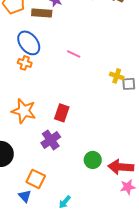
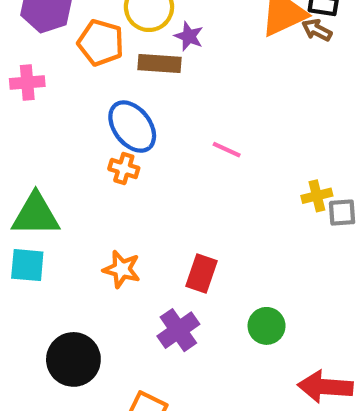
yellow cross: (117, 76) -> (317, 196), turned -32
orange star: (24, 111) -> (122, 269), size x0.7
green circle: (93, 160) -> (267, 326), moved

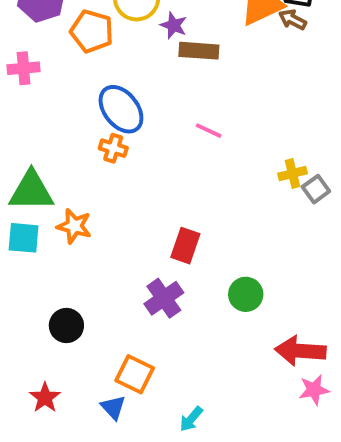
brown rectangle: (159, 64) -> (199, 51), moved
gray square: (342, 213) -> (316, 189), turned -32
orange star: (122, 269) -> (74, 226), moved
black circle: (73, 359) -> (66, 326), size x0.7

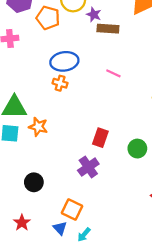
blue ellipse: (121, 109) -> (64, 61), turned -60
green circle: (246, 294) -> (137, 149), moved
cyan arrow: (191, 419) -> (84, 235), moved

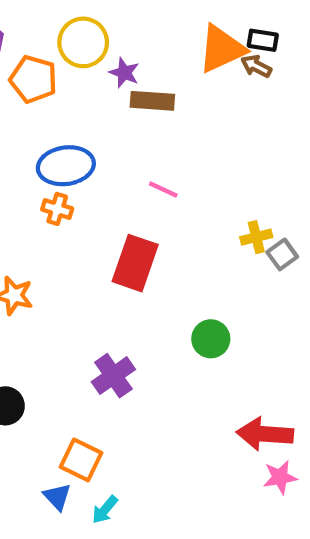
red rectangle: (100, 138) -> (135, 263), moved, size x1.4

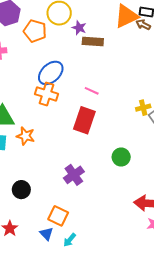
blue ellipse: (66, 166) -> (51, 73), turned -35
pink line: (163, 190) -> (92, 91), moved
orange cross: (57, 209) -> (47, 94), size x1.5

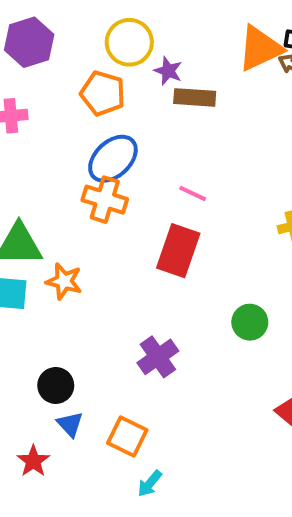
orange pentagon: (35, 31) -> (103, 93), moved
blue triangle: (47, 234) -> (70, 424), moved

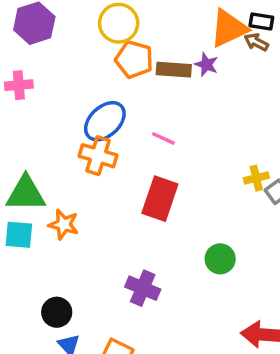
purple star: (168, 71) -> (206, 64), moved
orange pentagon: (103, 93) -> (134, 59), moved
pink line: (193, 193) -> (163, 138), moved
purple cross: (158, 357) -> (143, 288), turned -32

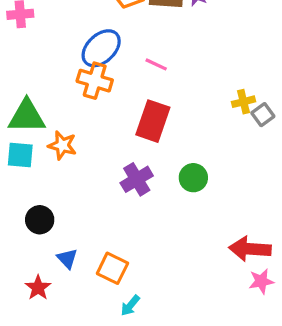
green circle: (220, 259) -> (193, 178), moved
purple cross: (143, 288) -> (137, 179), moved, turned 36
black circle: (57, 312) -> (40, 220), moved

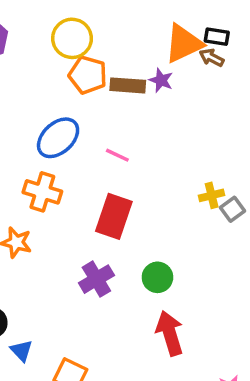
orange cross: (95, 81) -> (42, 192), moved
red arrow: (250, 249) -> (170, 333), moved, turned 69
blue triangle: (67, 259) -> (21, 351), moved

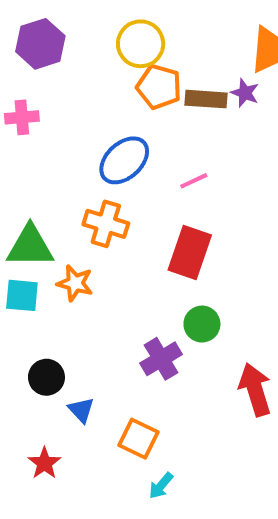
pink line: (117, 155) -> (194, 181), turned -50
green circle: (157, 277) -> (202, 324), moved
purple cross: (96, 279) -> (161, 359), moved

